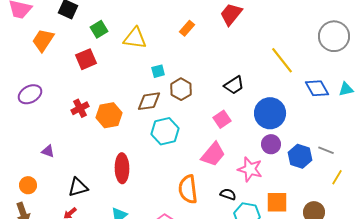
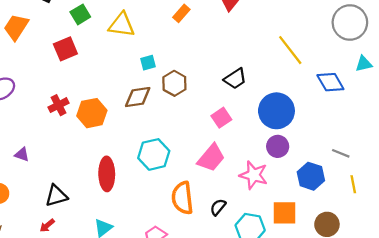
cyan triangle: (346, 89) -> (364, 64), moved
cyan hexagon: (165, 131) -> (154, 154), moved
blue hexagon: (300, 156) -> (311, 176), moved
yellow line: (337, 177) -> (353, 184), turned -42
black semicircle: (228, 194) -> (218, 207), moved, turned -70

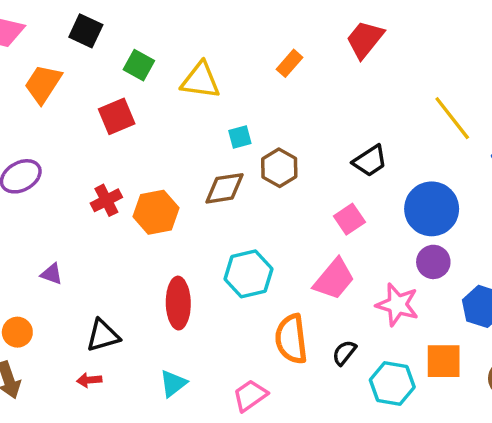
green square: (80, 14) -> (139, 65), turned -30
red arrow: (47, 226) -> (89, 380), turned 35

